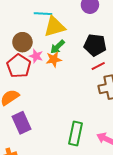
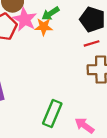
pink star: (36, 56) -> (25, 19), size x1.5

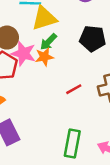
red line: (92, 43) -> (74, 89), moved

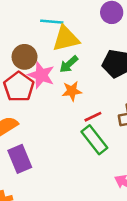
orange star: (44, 57) -> (72, 91), moved
green rectangle: (72, 144) -> (94, 140), moved, turned -52

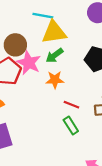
red line: (93, 117) -> (71, 105), turned 42
green rectangle: (94, 140) -> (71, 125), size x0.7

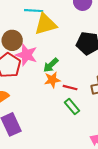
green arrow: (54, 55) -> (51, 65), moved
orange star: (55, 80) -> (52, 80), moved

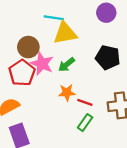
green arrow: (51, 65) -> (67, 65), moved
green rectangle: (72, 107) -> (85, 123), turned 70

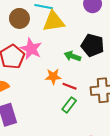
brown circle: (28, 47) -> (19, 18), moved
green arrow: (67, 65) -> (72, 56), moved, turned 56

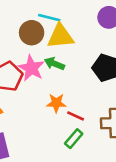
brown circle: (19, 18) -> (32, 33), moved
green arrow: (72, 56) -> (54, 64), moved

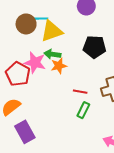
brown circle: (32, 33) -> (26, 24), moved
orange star: (56, 103) -> (59, 66), moved

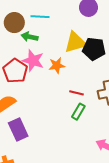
brown circle: (26, 24) -> (14, 23), moved
yellow triangle: (52, 31) -> (75, 42), moved
green arrow: (52, 54) -> (29, 37), moved

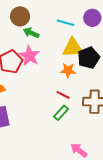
cyan line: (40, 17) -> (66, 23), moved
black pentagon: (94, 49) -> (89, 58), turned 30
orange star: (57, 65) -> (68, 70), moved

